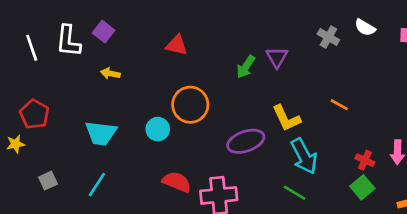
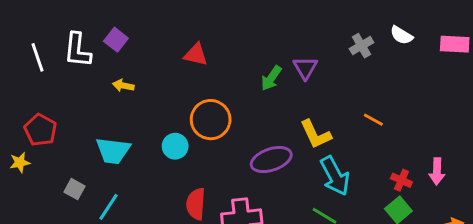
gray cross: (328, 37) -> (361, 46), turned 30
gray square: (48, 181) -> (74, 189), moved, turned -36
red semicircle: (177, 182) -> (196, 204), turned -108

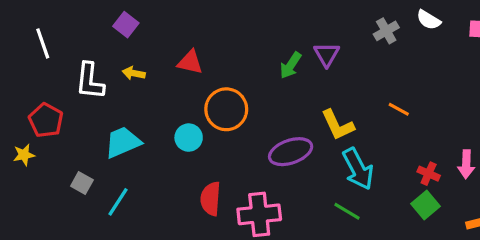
white L-shape: (77, 50) -> (90, 81), moved
red triangle: (196, 54) -> (190, 62), moved
cyan trapezoid: (113, 151) -> (123, 142), turned 150

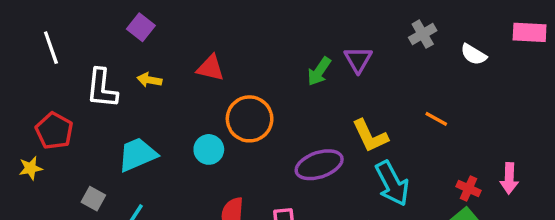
white semicircle: (429, 20) -> (474, 54), moved

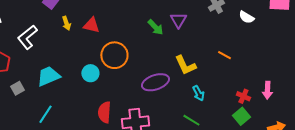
green arrow: (319, 71) -> (155, 27), turned -78
yellow arrow: (149, 80) -> (66, 23), moved, turned -120
white L-shape: (102, 88) -> (27, 37), turned 45
cyan arrow: (392, 183) -> (198, 93), size x0.6
gray square: (93, 199) -> (17, 88), moved, turned 32

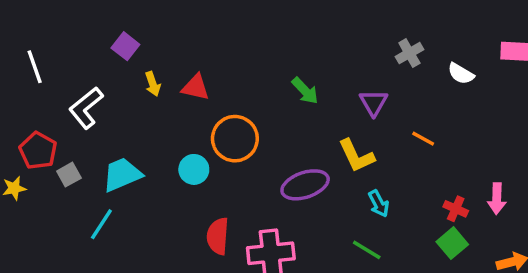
purple triangle: (178, 20) -> (374, 103), moved
gray square: (17, 88) -> (69, 175), moved
cyan line: (45, 114) -> (101, 224), moved

